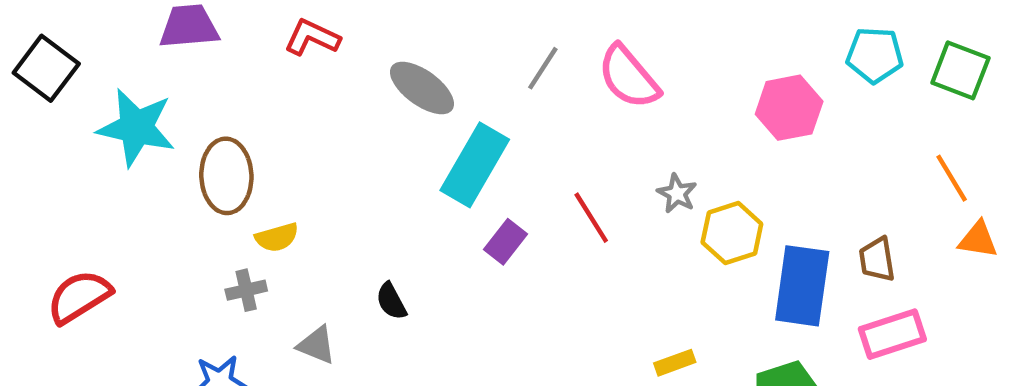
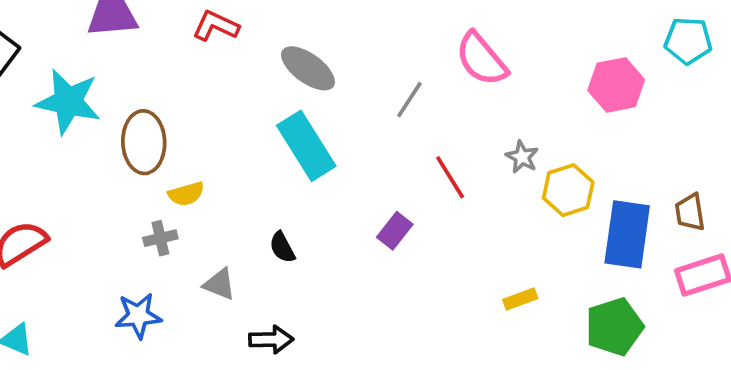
gray line: (543, 68) -> (409, 100), moved
cyan rectangle: (475, 165) -> (306, 146), moved, turned -62
purple rectangle: (506, 242) -> (395, 231), moved

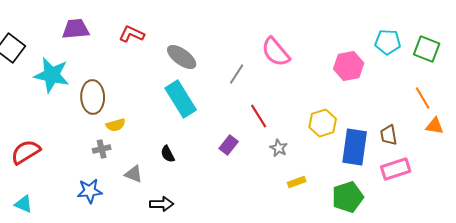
gray star: (522, 157) -> (279, 148), moved

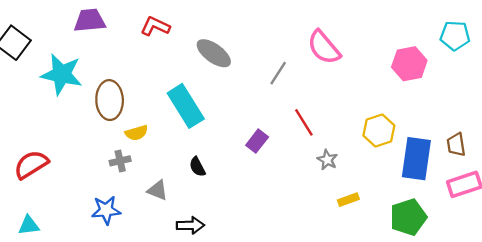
cyan rectangle: (181, 99) -> (186, 106), moved
purple rectangle: (229, 145) -> (257, 141), moved
cyan triangle: (24, 204) -> (29, 225), turned -30

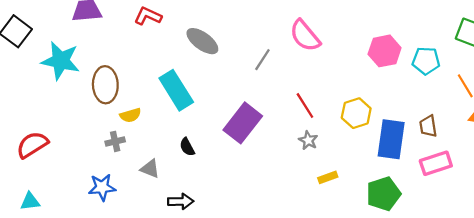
cyan pentagon: (455, 36) -> (426, 61), moved
red line: (304, 122) -> (305, 105), moved
purple rectangle: (257, 141) -> (243, 123), size x1.8

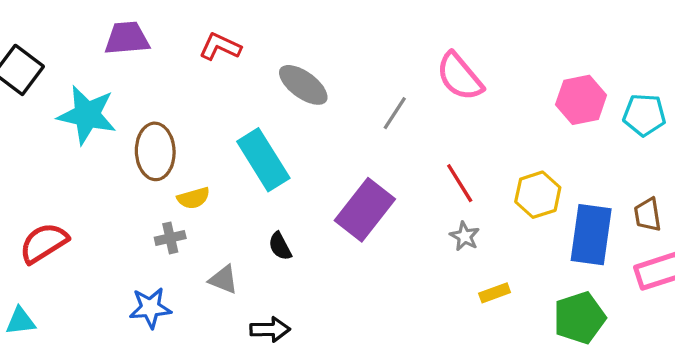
cyan triangle: (30, 201) -> (20, 321), moved

